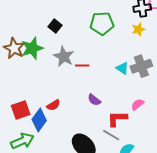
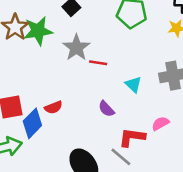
cyan triangle: (122, 68) -> (133, 84), moved

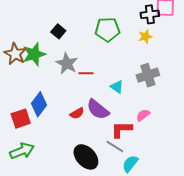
red semicircle: (54, 107) -> (77, 113), moved
purple semicircle: (106, 109) -> (98, 109), size x1.6
blue diamond: (32, 123) -> (39, 104), moved

